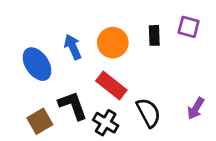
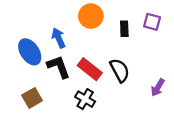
orange circle: (113, 43) -> (91, 16), moved
black L-shape: (73, 106) -> (59, 67), moved
black semicircle: (149, 113) -> (120, 70), moved

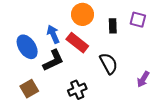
black L-shape: (59, 67) -> (53, 60), turned 85
red rectangle: (90, 69) -> (77, 43), moved
black cross: (85, 99) -> (77, 90), turned 36

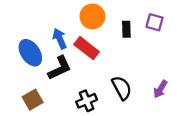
black semicircle: (109, 64) -> (122, 88), moved

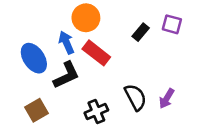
orange circle: (92, 16) -> (86, 18), moved
black rectangle: (126, 29) -> (141, 32), turned 42
purple arrow: (160, 89) -> (167, 99), moved

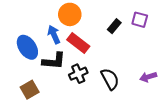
black L-shape: (66, 75) -> (54, 61), turned 30
purple arrow: (167, 99) -> (148, 77), moved, turned 42
black cross: (96, 112) -> (78, 74), moved

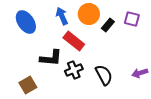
orange circle: (70, 14) -> (89, 14), moved
blue arrow: (54, 35) -> (62, 16), moved
blue ellipse: (27, 47) -> (26, 22), moved

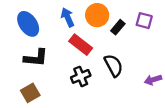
black L-shape: (51, 58) -> (36, 58), moved
black semicircle: (104, 75) -> (114, 65), moved

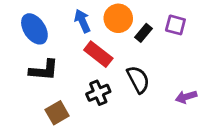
brown square: (30, 93) -> (57, 113), moved

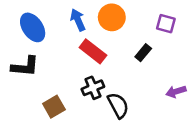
black rectangle: (144, 33) -> (143, 53), moved
black L-shape: (44, 70) -> (25, 66), moved
black semicircle: (138, 79) -> (118, 105), moved

